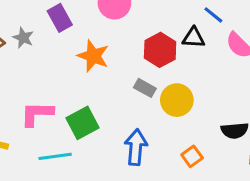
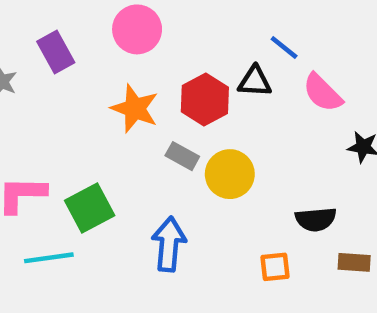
orange star: (93, 56) -> (135, 109), moved
orange square: (192, 156) -> (275, 267), moved, turned 30

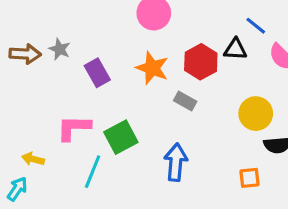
purple rectangle: (56, 52) -> (97, 73), moved
yellow circle: (230, 174) -> (256, 114), moved
cyan line: (49, 258) -> (93, 172), turned -60

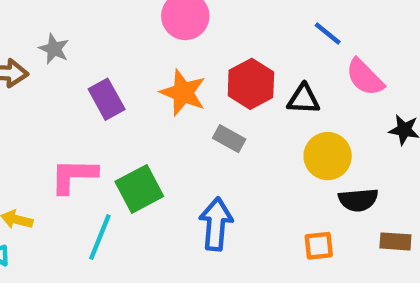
gray star: (60, 49) -> (54, 49), moved
black triangle: (235, 49) -> (304, 99), moved

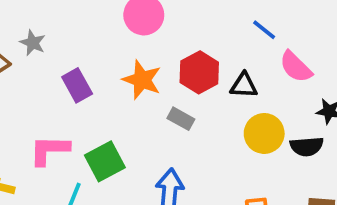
black semicircle: (358, 200) -> (307, 146), moved

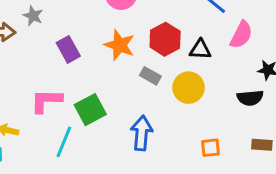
pink semicircle: (296, 67) -> (241, 35), turned -108
yellow circle: (264, 133) -> (189, 88), moved

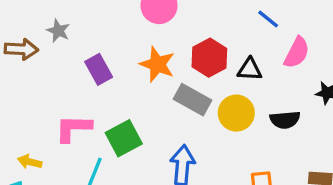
gray rectangle: (150, 76) -> (193, 100), size x1.5
black semicircle: (250, 98) -> (285, 120), moved

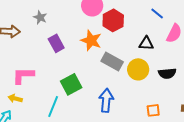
gray star: (58, 31) -> (40, 17), moved
red hexagon: (209, 58) -> (113, 20), moved
pink L-shape: (73, 128) -> (23, 75), moved

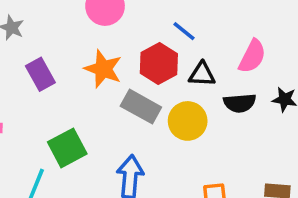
blue line: (157, 13) -> (184, 31), moved
red hexagon: (113, 20) -> (159, 63), moved
black semicircle: (167, 73) -> (240, 103), moved

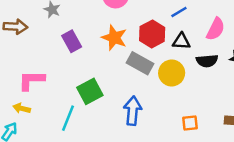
blue line: (184, 31) -> (179, 12), moved, turned -70

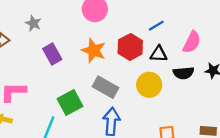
gray rectangle: (140, 63) -> (105, 87), moved

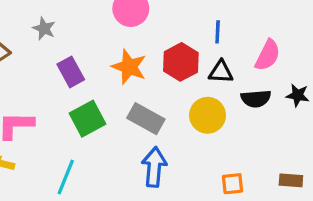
blue line: (156, 26) -> (218, 32), turned -56
green square: (70, 103) -> (87, 119), moved

